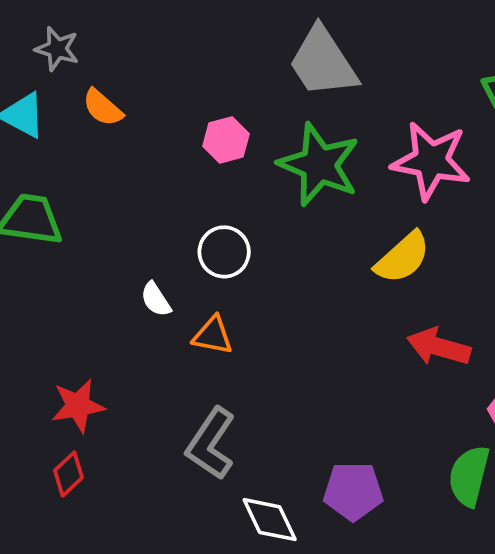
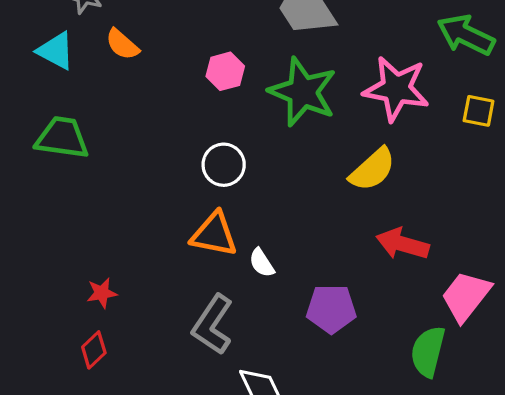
white semicircle: (156, 299) -> (262, 263), moved
orange triangle: (213, 335) -> (214, 234), size x1.4
red star: (78, 406) -> (102, 293), size x0.7
purple pentagon: (353, 491) -> (331, 309), moved

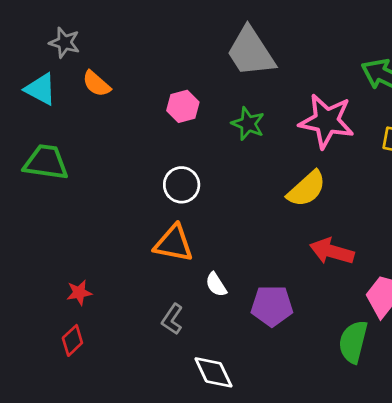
green star: (303, 92) -> (248, 124), size x0.6
white semicircle: (262, 263) -> (216, 285), moved
gray L-shape: (213, 325) -> (172, 319), size x0.6

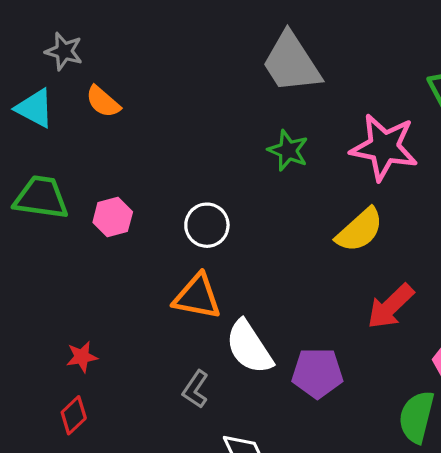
pink hexagon: (183, 106) -> (113, 217), moved
red arrow: (332, 251) -> (391, 306), turned -60
white semicircle: (216, 285) -> (249, 347), size x1.8

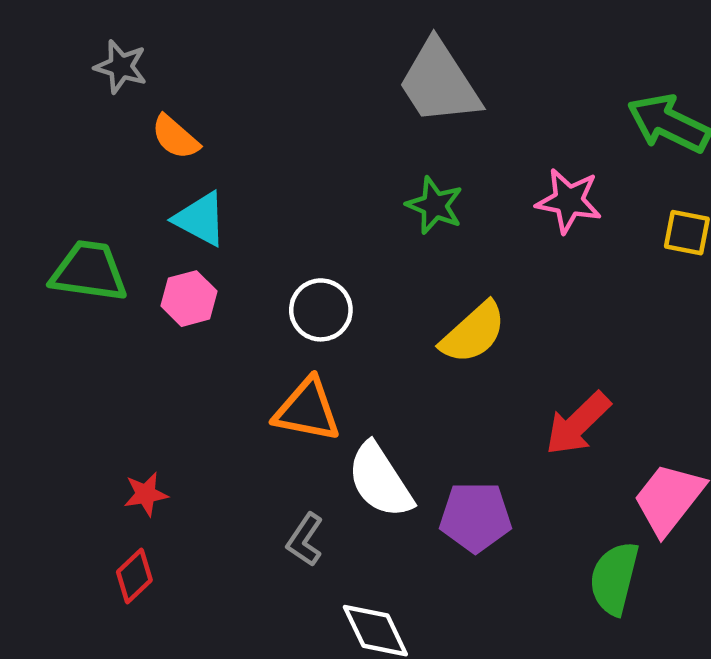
cyan triangle: (35, 108) -> (200, 219), moved
pink star: (384, 147) -> (569, 201), size x0.7
yellow semicircle: (360, 230) -> (473, 333), moved

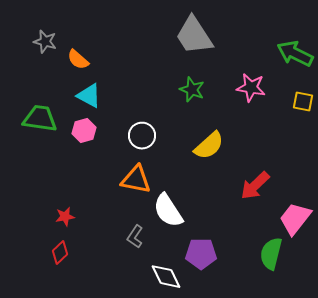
gray star: (121, 67) -> (45, 42), moved
purple pentagon: (475, 517) -> (201, 254), moved

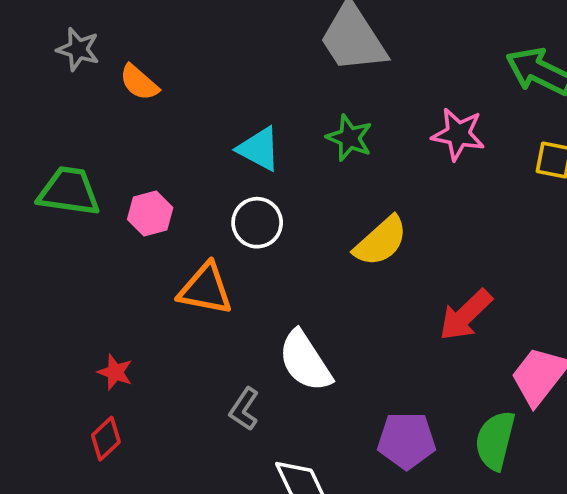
cyan triangle: (89, 96) -> (259, 149), moved
orange triangle: (136, 180) -> (205, 289), moved
red star: (65, 217) -> (115, 372), turned 30
purple pentagon: (201, 254) -> (407, 440), moved

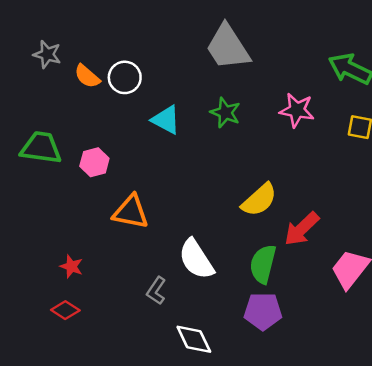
white circle: (257, 223) -> (125, 77), moved
yellow semicircle: (381, 241) -> (259, 200), moved
red diamond: (106, 439) -> (65, 310), turned 76
green semicircle: (495, 440) -> (263, 264), moved

